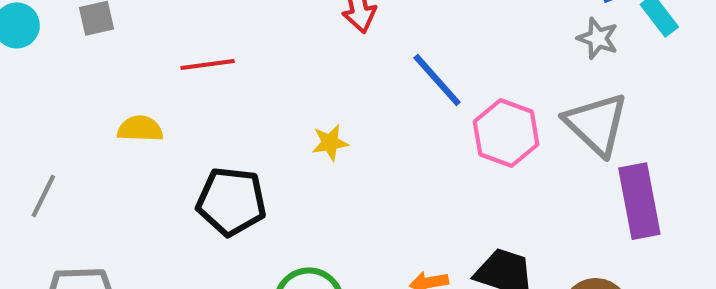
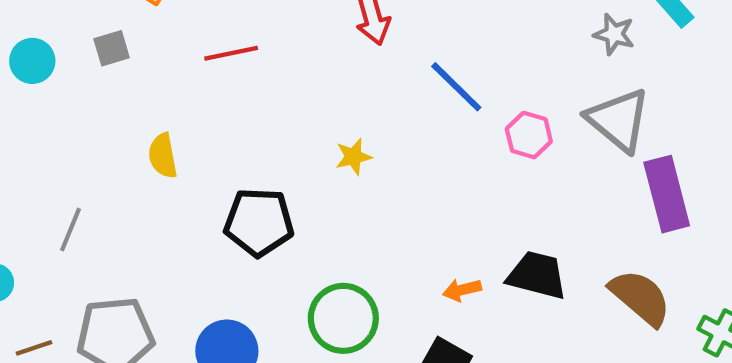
red line: (208, 65) -> (231, 53), moved
yellow semicircle: (140, 129) -> (163, 156), turned -99
pink hexagon: (506, 133) -> (529, 135), size x0.7

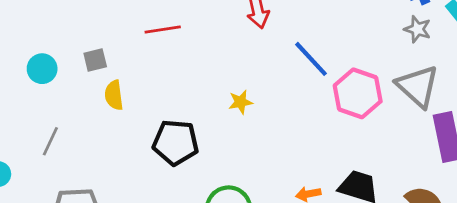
gray square: (112, 48) -> (95, 60), moved
cyan circle: (32, 61) -> (42, 69), moved
pink hexagon: (529, 135) -> (358, 93), size x1.6

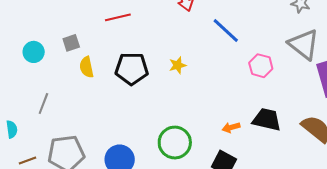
pink hexagon: (358, 93) -> (261, 66), moved, size x0.7
black pentagon: (176, 142) -> (132, 69), moved

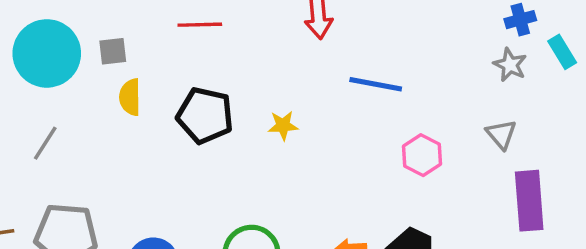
blue line: (226, 31) -> (376, 84), turned -44
gray triangle: (304, 44) -> (501, 134), size x0.6
cyan circle: (34, 52) -> (47, 53), size x1.8

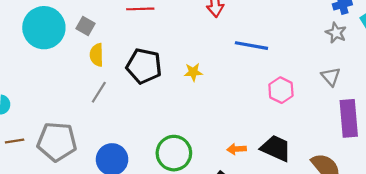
gray square: (113, 51) -> (86, 26), turned 36
gray line: (45, 143) -> (99, 92), moved

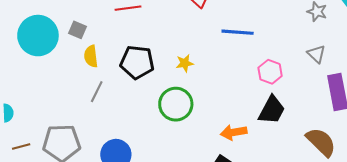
black trapezoid: (276, 148) -> (272, 110), moved, turned 100
orange arrow: (237, 149) -> (234, 132), size x1.4
green circle: (174, 153) -> (176, 104), moved

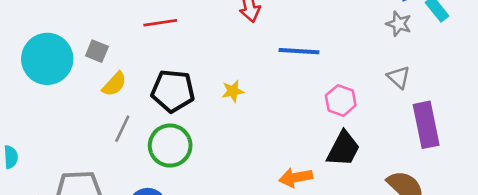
yellow semicircle: (91, 56) -> (114, 84), turned -130
green circle: (176, 104) -> (170, 146), moved

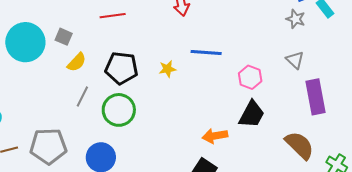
blue line: (299, 51) -> (206, 52), moved

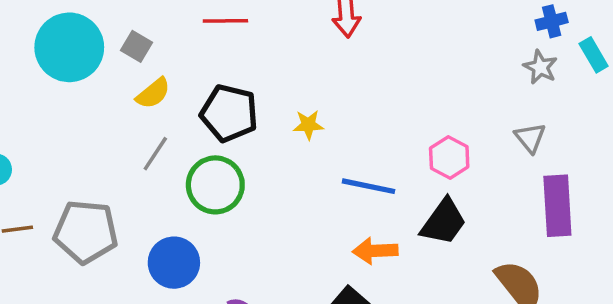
blue line: (206, 52) -> (369, 186), moved

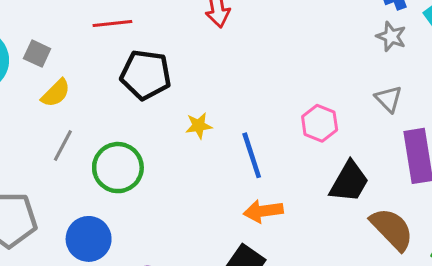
black pentagon: (229, 113) -> (146, 75), moved
yellow star: (308, 125) -> (199, 126), moved
blue line: (369, 186) -> (252, 155), turned 66
black trapezoid: (444, 222) -> (349, 182), moved

